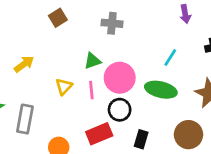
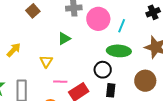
pink circle: (120, 78) -> (98, 19), moved
pink line: (91, 90) -> (60, 82), moved, turned -72
black circle: (120, 110) -> (103, 70), moved

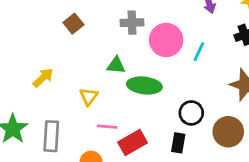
green triangle: (64, 38) -> (116, 65), turned 32
green ellipse: (119, 51) -> (144, 85), moved
black circle: (103, 70) -> (191, 113), moved

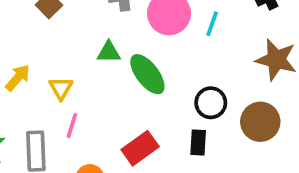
green ellipse: (144, 85) -> (147, 74), turned 52
yellow triangle: (89, 97) -> (61, 88), moved
pink line: (107, 127) -> (72, 126), moved, turned -72

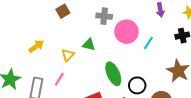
green ellipse: (147, 74) -> (113, 74), moved
yellow triangle: (61, 88) -> (68, 55), moved

